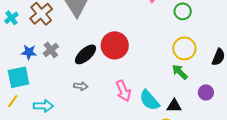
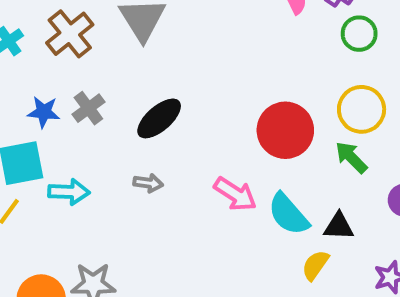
red circle: (115, 45) -> (285, 130), moved
pink arrow: (123, 91) -> (235, 194), turned -35
cyan arrow: (43, 106) -> (69, 192), moved

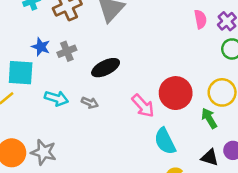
cyan arrow: (69, 192) -> (56, 98), moved
pink arrow: (235, 194) -> (143, 106), moved
black triangle: (339, 226) -> (210, 157), moved

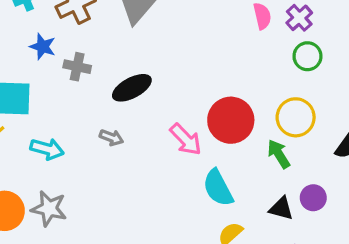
blue star: (41, 47) -> (43, 47), moved
gray cross: (67, 51) -> (77, 67), turned 36
cyan arrow: (56, 98) -> (47, 149), moved

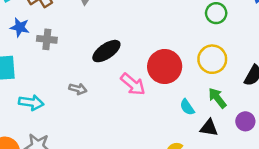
black ellipse: (132, 88) -> (106, 51), moved
green arrow: (279, 154) -> (217, 98), moved
cyan semicircle: (218, 188) -> (187, 107), moved, size x0.6
purple circle: (313, 198) -> (245, 121), moved

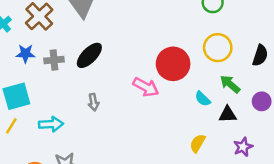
black ellipse: (106, 51) -> (89, 55), moved
gray arrow: (78, 89) -> (93, 102), turned 77

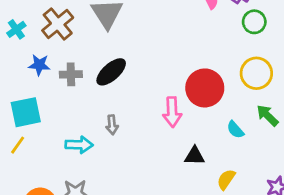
pink arrow: (146, 87) -> (172, 112), turned 55
black triangle: (228, 115) -> (195, 156), moved
cyan arrow: (51, 124) -> (79, 145), moved

